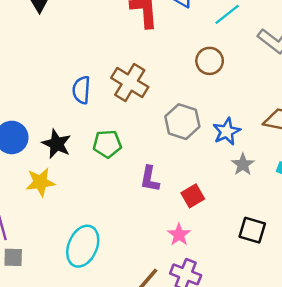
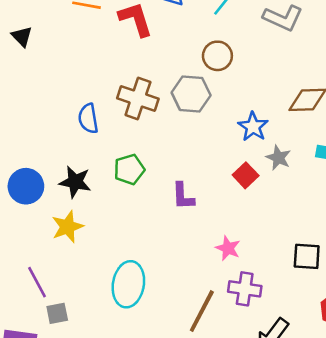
gray hexagon: (182, 122) -> (191, 94), moved
red square: (193, 196) -> (246, 175), moved
black square: (252, 230) -> (307, 256), moved

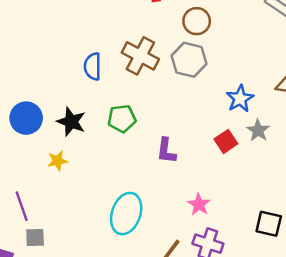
brown circle: (217, 56) -> (197, 21), moved
yellow star: (68, 227) -> (58, 161), size x0.7
cyan ellipse: (128, 284) -> (126, 214), moved

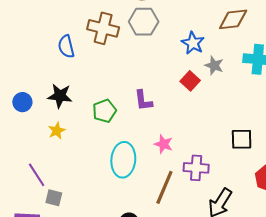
blue circle: (26, 118) -> (22, 102), size x0.7
green pentagon: (122, 119) -> (104, 111), moved
pink star: (199, 204) -> (164, 144), moved
gray square: (35, 237) -> (54, 198), turned 30

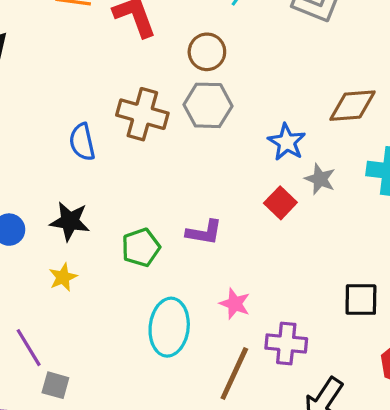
purple L-shape: (143, 100) -> (204, 232), turned -75

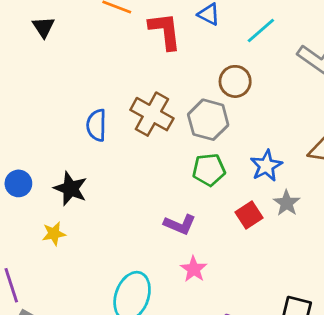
brown circle: (207, 52) -> (235, 81), moved
green pentagon: (141, 247) -> (209, 170), moved
pink star: (235, 304) -> (194, 269), moved

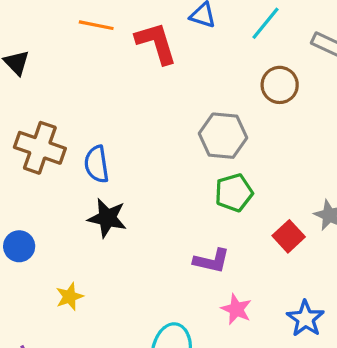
brown circle: (235, 81) -> (280, 85), moved
brown cross: (152, 114) -> (40, 148), moved
blue star: (266, 166) -> (305, 319), moved
black star: (71, 189) -> (107, 218), moved

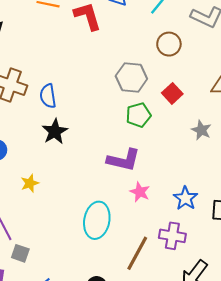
black star: (107, 218) -> (55, 131), turned 30
red square: (289, 236) -> (172, 93), moved
purple L-shape: (212, 261) -> (124, 160), size x1.4

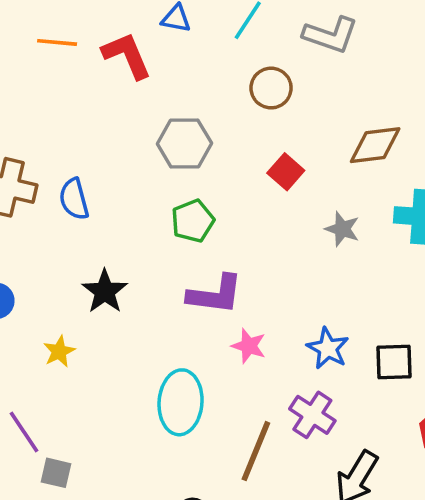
gray hexagon: (131, 77) -> (184, 144), moved
green pentagon: (138, 115) -> (193, 221), moved
black star: (55, 131) -> (105, 291), moved
purple cross: (172, 236) -> (312, 415), turned 30

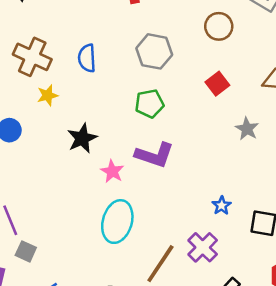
blue semicircle: (74, 199) -> (87, 58), moved
pink star: (249, 346) -> (112, 171), moved
blue star: (328, 348) -> (222, 206), size x0.7
yellow star: (59, 352) -> (48, 95), moved

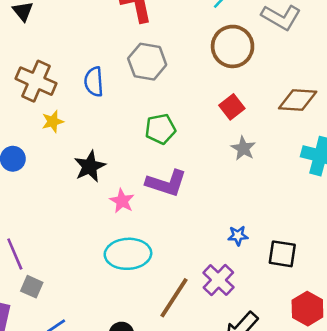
brown circle: (219, 26) -> (233, 46), size x1.4
gray hexagon: (154, 51) -> (147, 62), moved
gray star: (247, 129) -> (243, 148), moved
blue star: (222, 206) -> (238, 236), turned 30
cyan ellipse: (117, 222) -> (128, 254), turned 72

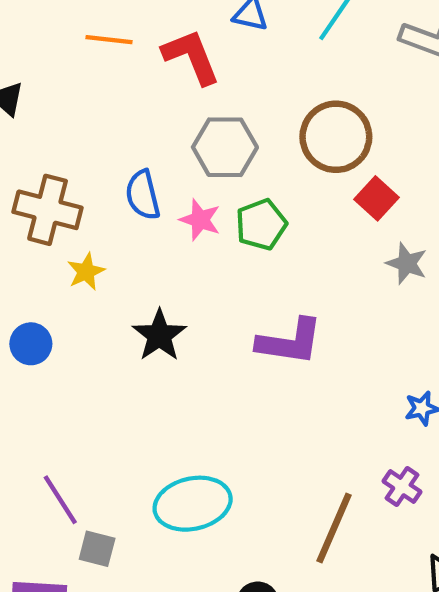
brown circle: (233, 46) -> (336, 137), moved
green pentagon: (160, 129) -> (261, 225), moved
pink star: (122, 201) -> (200, 220), moved
cyan ellipse: (128, 254) -> (193, 504), moved
purple cross: (218, 280) -> (402, 487), size x0.7

